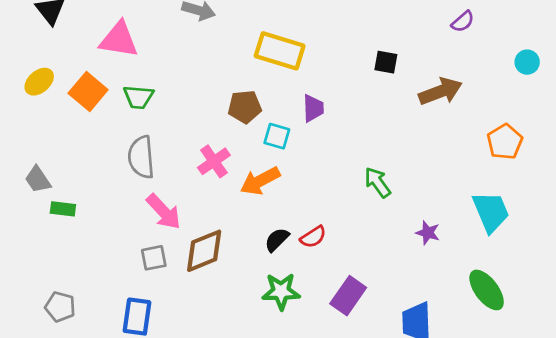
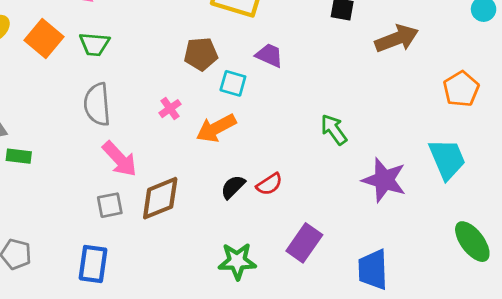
purple trapezoid: (313, 108) -> (269, 55), turned -64
pink cross: (214, 161) -> (170, 109), size x0.7
purple star: (428, 233) -> (384, 180), size x1.8
green ellipse: (487, 290) -> (472, 242), moved
green star: (281, 291) -> (237, 261), moved

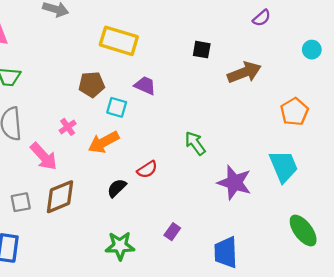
pink arrow: (120, 159) -> (44, 156), moved
red semicircle: (269, 184) -> (147, 169), moved
purple rectangle: (304, 243) -> (172, 232), size x0.6

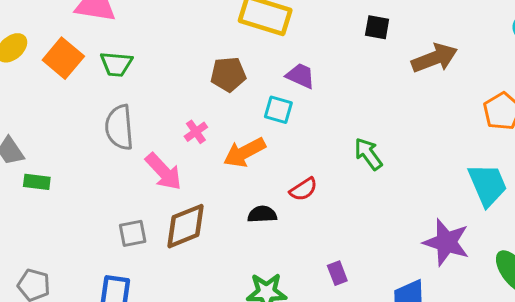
cyan square: (117, 107) -> (278, 110), moved
purple star: (234, 183) -> (446, 242), moved
black semicircle: (117, 188) -> (262, 214), turned 42
purple rectangle: (172, 232) -> (337, 273), turned -56

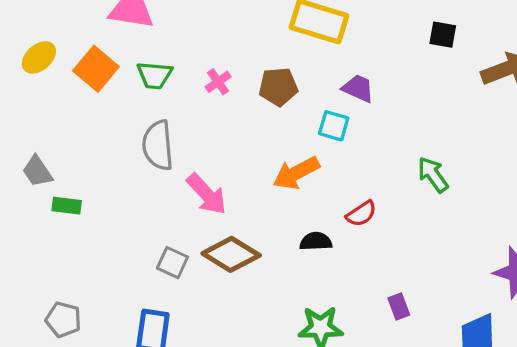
pink cross: (196, 132) -> (218, 82), moved
brown diamond: (186, 226) -> (231, 254), turned 54
gray square: (133, 233) -> (172, 263), turned 36

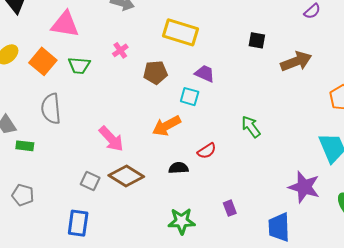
pink cross: (218, 82) -> (120, 50), moved
gray semicircle: (158, 145) -> (51, 109), moved
gray pentagon: (63, 320) -> (23, 195), moved

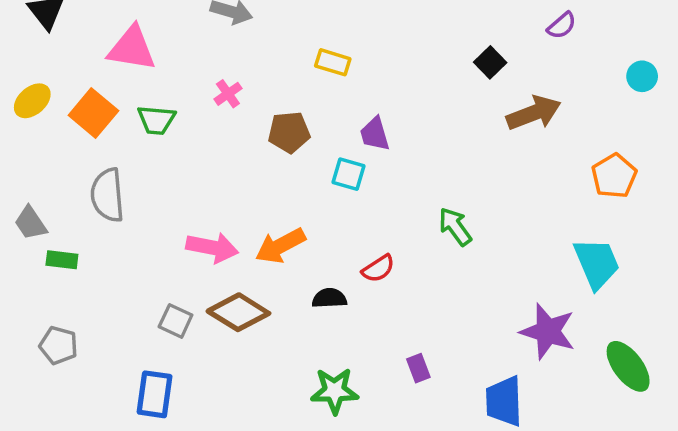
yellow rectangle: (181, 32) -> (333, 62), size x0.6
black square: (257, 40) -> (490, 62), moved, turned 36
purple trapezoid: (205, 73) -> (375, 134), turned -130
orange arrow: (166, 126) -> (280, 246), moved
pink arrow: (111, 139) -> (212, 248), turned -36

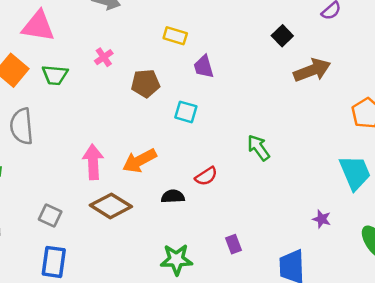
purple trapezoid: (375, 134) -> (204, 67), moved
pink arrow: (212, 248) -> (93, 162), turned -104
gray square: (176, 321) -> (50, 215), moved
purple star: (548, 331) -> (322, 219), size x0.5

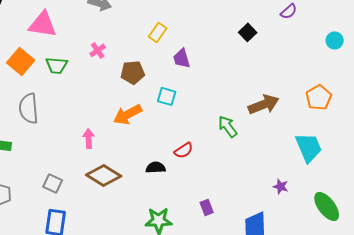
yellow rectangle: (175, 36) -> (158, 32), turned -72
brown arrow: (312, 70) -> (264, 104), moved
orange arrow: (139, 161) -> (128, 114), moved
pink arrow: (93, 162) -> (89, 138), size x0.7

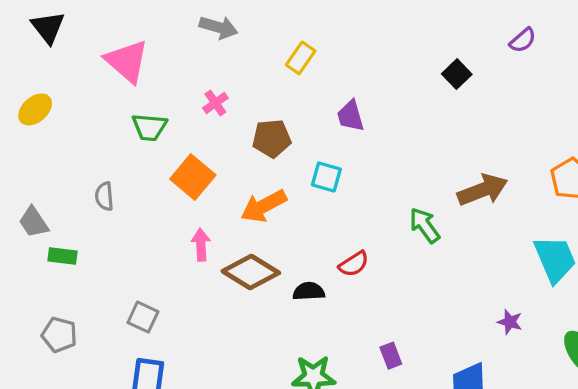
pink triangle: (43, 24) -> (127, 61), turned 32
yellow rectangle: (158, 32) -> (301, 58), moved
orange square: (21, 61) -> (193, 177), moved
gray semicircle: (29, 108) -> (104, 196), size x0.6
brown diamond: (104, 175) -> (251, 272), moved

